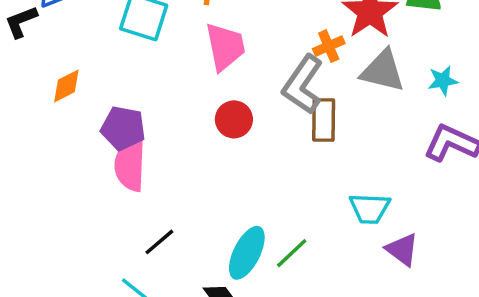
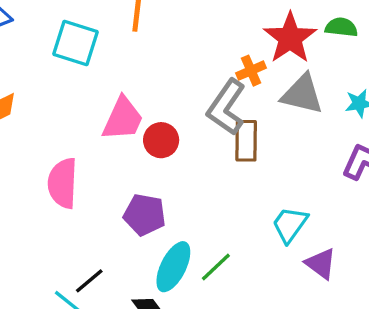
pink trapezoid: (225, 47) -> (123, 119), moved, turned 36
purple pentagon: (123, 128) -> (145, 215), moved
cyan trapezoid: (370, 208) -> (290, 225), turned 123
black line: (159, 242) -> (89, 281), moved

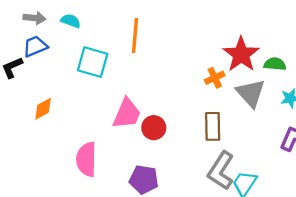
green semicircle: (341, 27) -> (275, 64), moved
gray triangle: (302, 94) -> (251, 93), turned 36
gray L-shape: (226, 107) -> (221, 171), moved

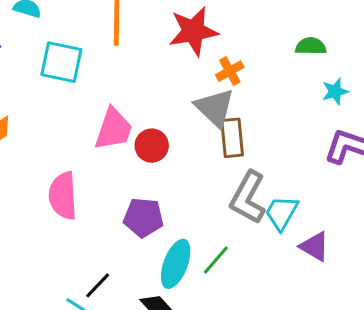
red star: (241, 54) -> (193, 31), moved, turned 30
gray triangle: (251, 93) -> (215, 108), moved

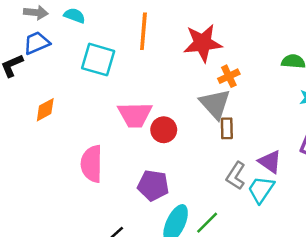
pink trapezoid: (113, 129) -> (135, 115), turned 66
brown rectangle: (232, 138) -> (227, 128), size x0.7
gray L-shape: (248, 197) -> (236, 176), size x0.7
purple triangle: (315, 247) -> (270, 162), moved

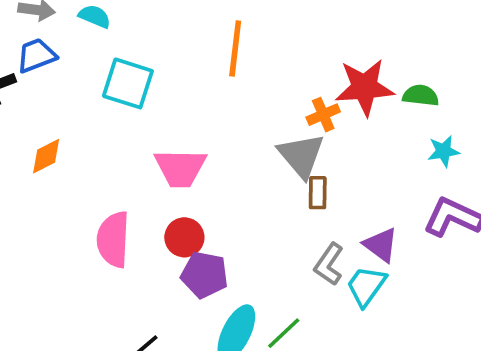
orange line: (143, 31) -> (235, 48), moved
red star: (203, 43) -> (365, 87), moved
red circle: (164, 130) -> (184, 237), moved

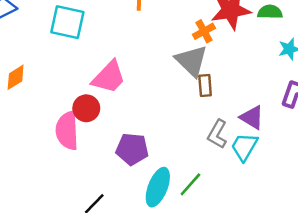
pink trapezoid: (180, 168) -> (109, 77), turned -42
red circle: (184, 237) -> (86, 108), moved

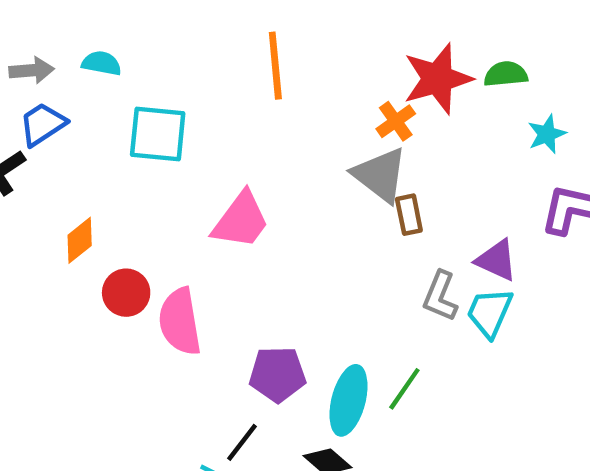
red circle: (86, 108) -> (126, 293), moved
purple pentagon: (132, 149) -> (277, 374), moved

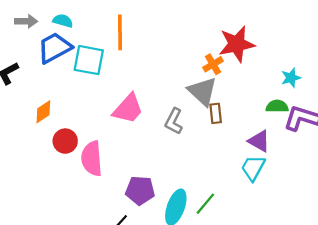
orange line: (275, 66) -> (120, 32), moved
green semicircle: (506, 74) -> (277, 106), moved
blue trapezoid: (43, 124) -> (55, 48), moved, size x1.4
gray L-shape: (440, 296) -> (174, 121), moved

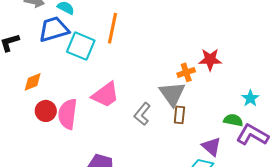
red star: (237, 44) -> (210, 60), size x0.7
cyan star: (291, 78) -> (250, 98), turned -30
pink semicircle: (92, 158) -> (68, 114), moved

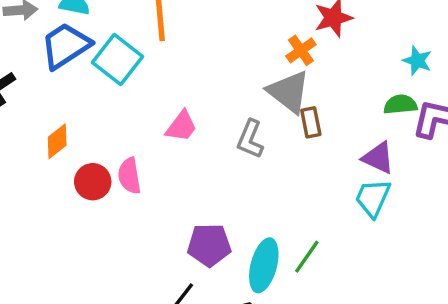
cyan square: (81, 46) -> (117, 60), turned 32
pink trapezoid: (105, 95) -> (181, 126), size x0.7
pink semicircle: (68, 114) -> (129, 176), size x0.7

